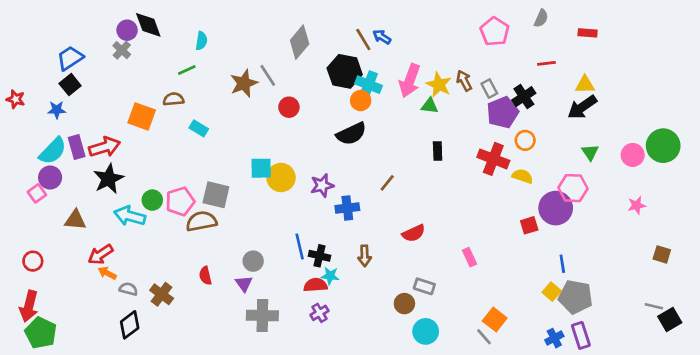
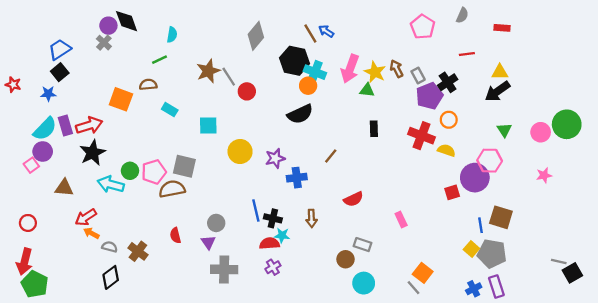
gray line: (268, 75) -> (229, 77), moved
cyan square: (261, 168) -> (208, 125), moved
brown square: (662, 254) -> (501, 217), moved, size x1.5

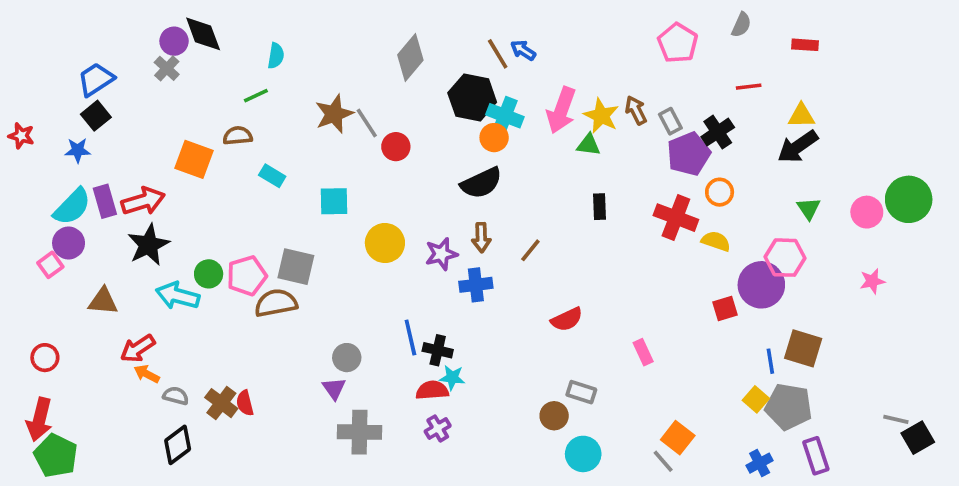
brown arrow: (311, 218) -> (481, 238), moved
red semicircle: (175, 235) -> (245, 403), moved
purple rectangle: (496, 286) -> (816, 456), moved

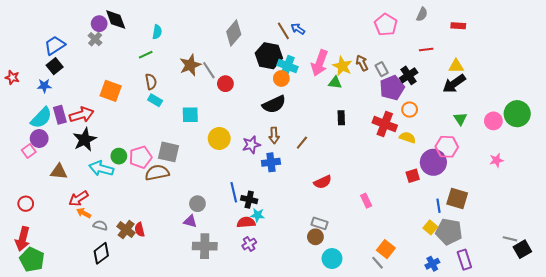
brown semicircle: (238, 136) -> (151, 82), moved, turned 84
purple triangle: (334, 388) -> (190, 221), turned -40
gray rectangle: (581, 392) -> (320, 223), moved

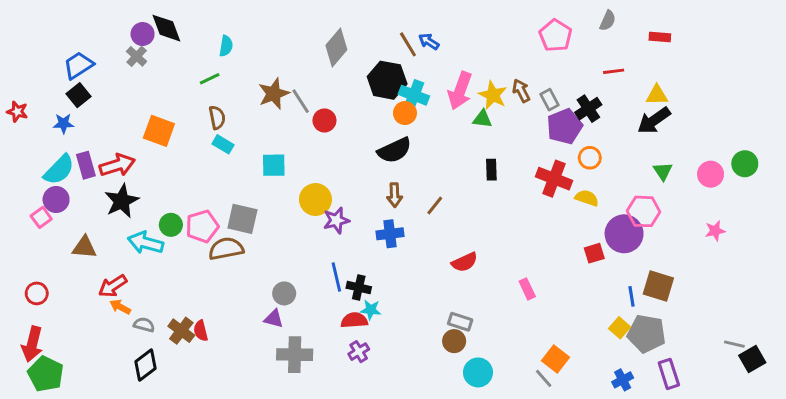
green circle: (517, 114) -> (745, 164), size x0.7
purple star: (251, 145) -> (336, 220), moved

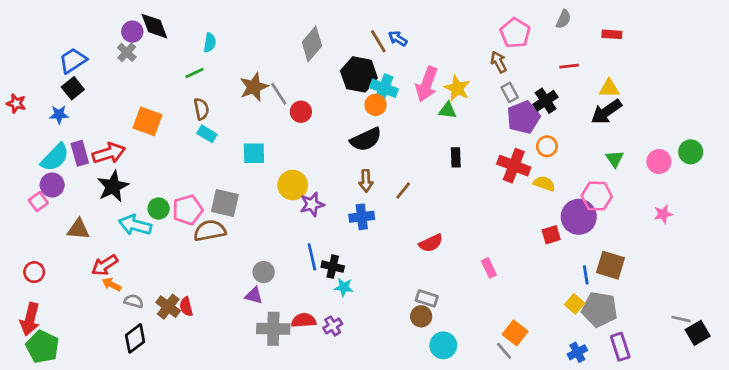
brown arrow: (521, 91) -> (499, 62), moved
red semicircle: (354, 320) -> (304, 320), moved

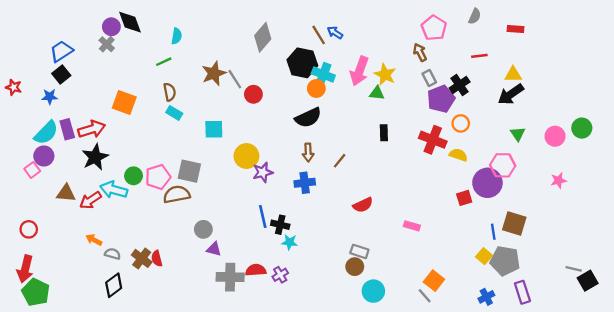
red arrow: (105, 265) -> (90, 200), moved
pink rectangle: (489, 268) -> (412, 226), turned -49
gray circle: (264, 272) -> (203, 229), moved

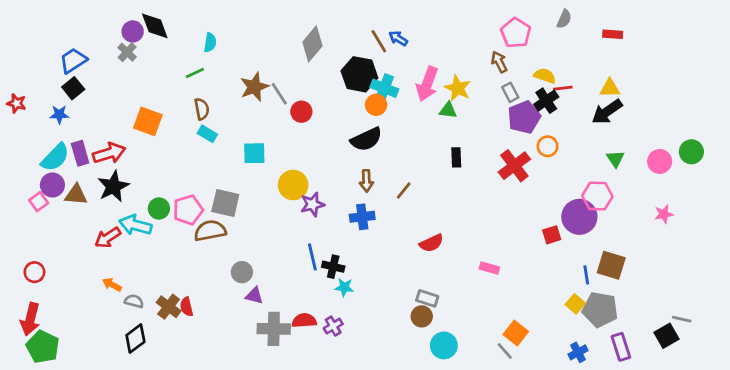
red line: (479, 56) -> (563, 88), moved
red cross: (433, 140) -> (514, 166), turned 32
yellow semicircle: (458, 155) -> (545, 76), moved
brown triangle: (66, 193) -> (76, 195), moved
black square: (588, 281) -> (667, 336), moved

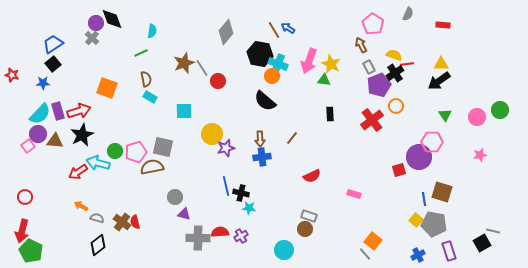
black semicircle: (366, 139) -> (265, 101), turned 65
brown arrow: (366, 181) -> (260, 139), moved
cyan circle: (444, 345) -> (284, 250), moved

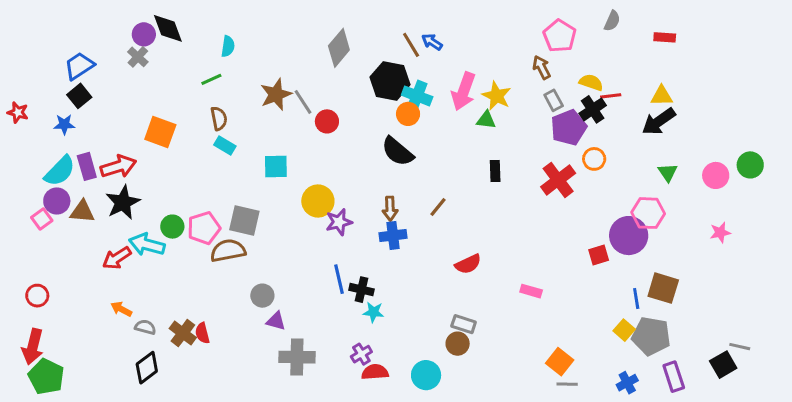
red semicircle: (220, 232) -> (375, 372), moved
gray line: (365, 254) -> (567, 384), moved, turned -48

